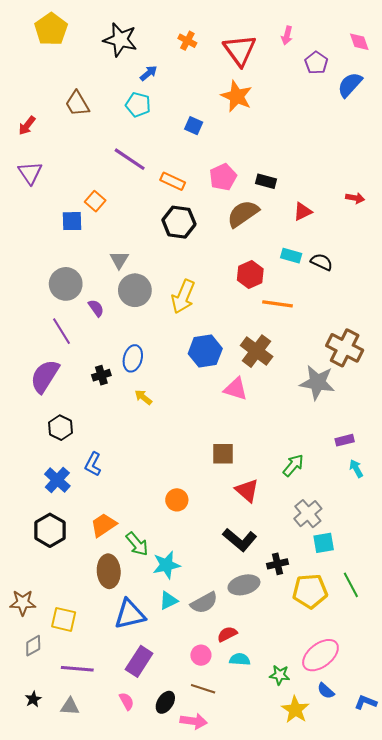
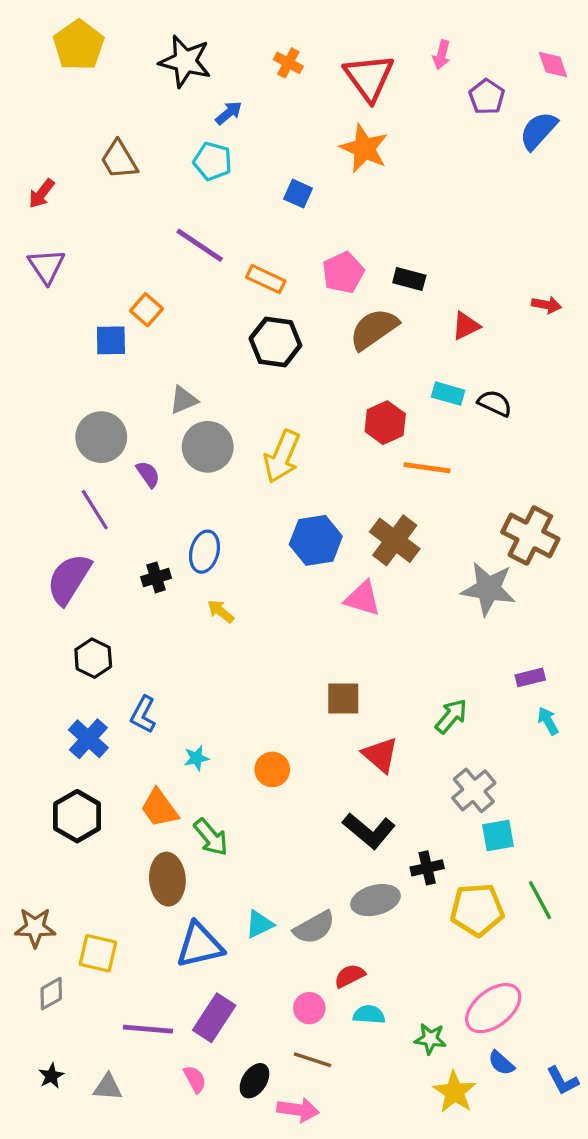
gray triangle: (119, 260) -> (184, 400), turned 36
orange trapezoid: (103, 525) -> (159, 808), turned -92
cyan star: (166, 565) -> (196, 758), moved, size x0.6
purple line: (77, 669) -> (148, 1029), moved
blue L-shape: (366, 702) -> (563, 1081), turned -140

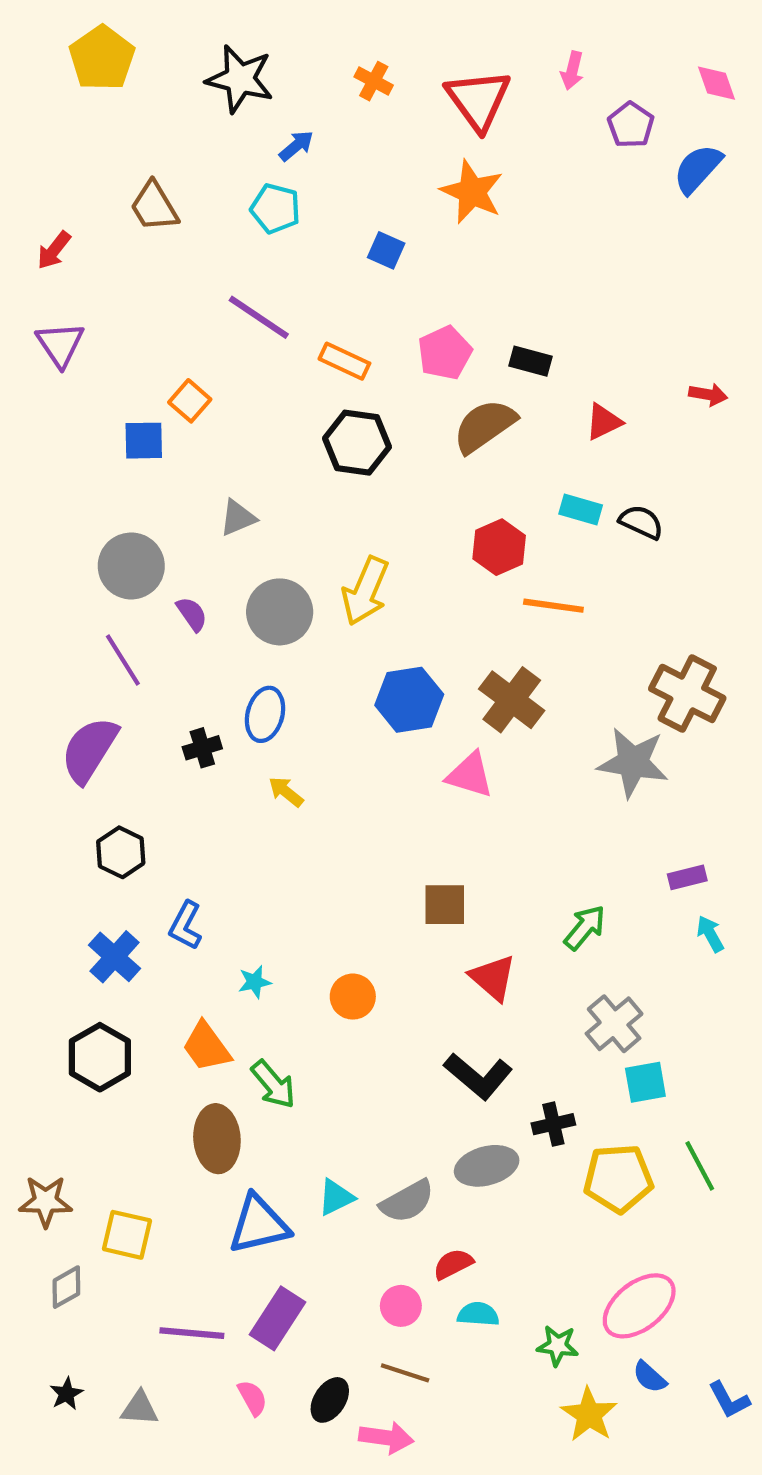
gray circle: (208, 447) -> (280, 612), moved

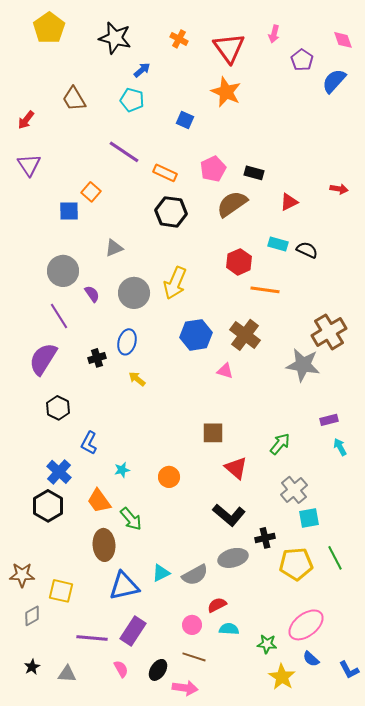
brown cross: (687, 693) -> (329, 332), turned 32
pink triangle: (470, 775) -> (225, 371), size x0.7
blue cross: (114, 957) -> (59, 472), moved

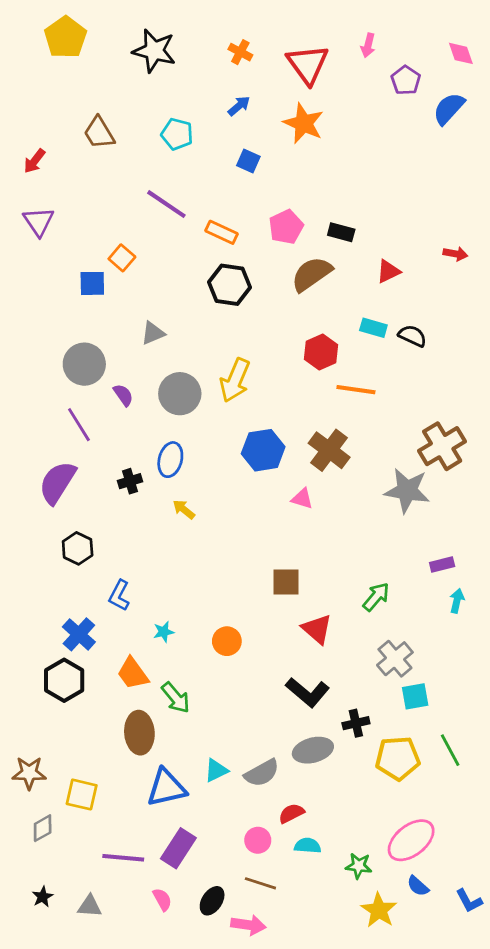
blue arrow: (142, 70) -> (239, 106), moved
cyan arrow: (340, 447) -> (457, 601), turned 42

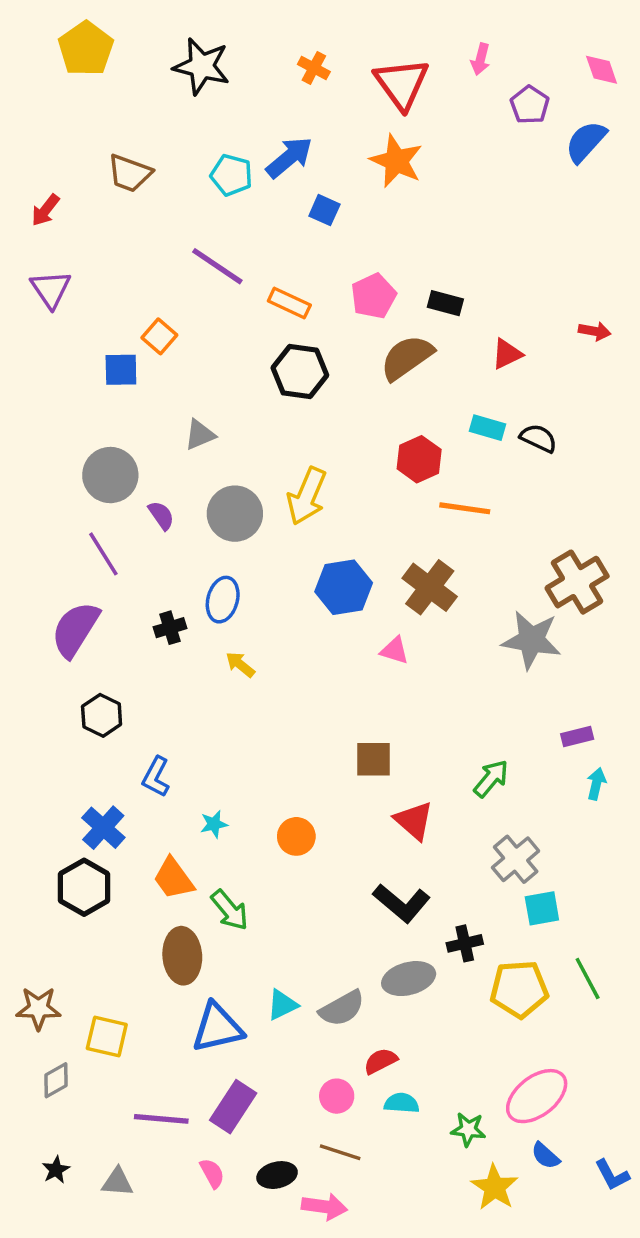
blue arrow: (239, 106) -> (289, 157), moved, size x1.6
brown trapezoid: (99, 133) -> (130, 173), turned -39
black ellipse: (212, 901) -> (277, 1175), turned 44

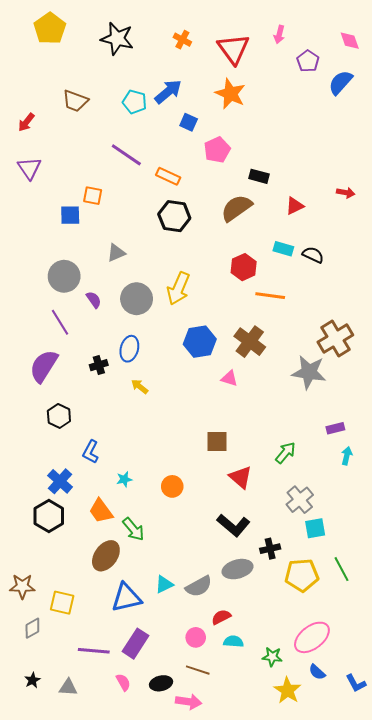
pink pentagon: (374, 296) -> (217, 150), moved
orange square: (159, 336) -> (93, 196), turned -30
brown ellipse: (182, 956) -> (106, 556), turned 40

